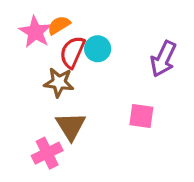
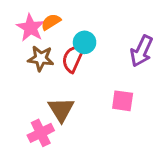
red semicircle: (72, 52) -> (73, 58), moved
brown star: (59, 82) -> (41, 58), moved

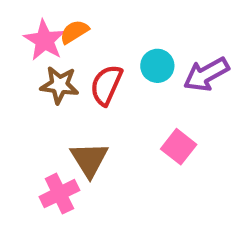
cyan circle: (85, 42) -> (157, 66), moved
purple arrow: (141, 51) -> (206, 74), turned 36
pink square: (123, 101) -> (179, 147), turned 30

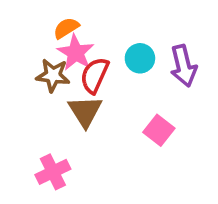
pink star: (45, 40) -> (76, 53), moved
purple arrow: (206, 74) -> (183, 66), turned -75
brown triangle: (89, 159) -> (85, 111), moved

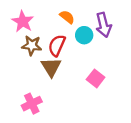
orange semicircle: (66, 28) -> (67, 17), moved, turned 70
pink star: (76, 53) -> (23, 22), moved
purple arrow: (183, 66) -> (104, 25), moved

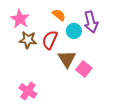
brown triangle: (51, 67) -> (67, 59), moved
pink cross: (32, 104) -> (28, 91), turned -30

